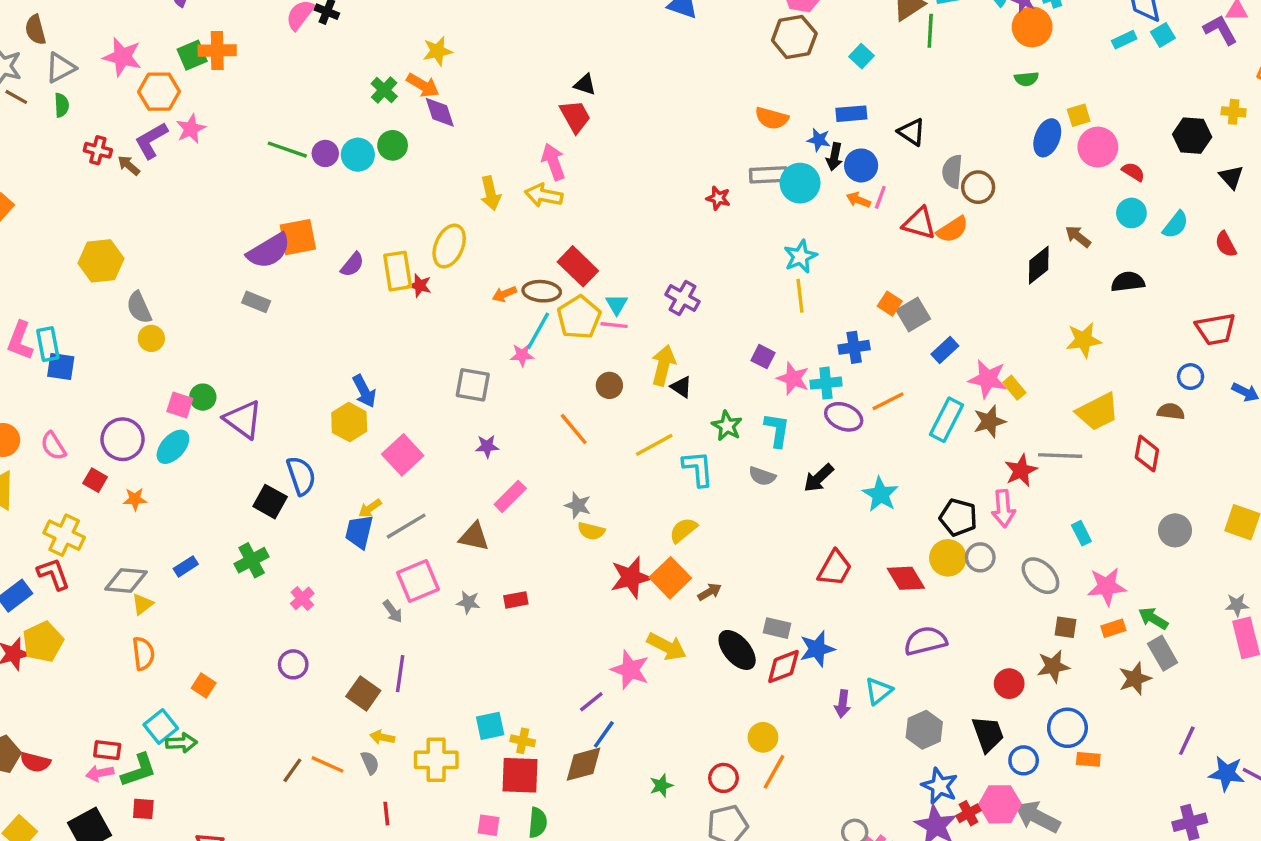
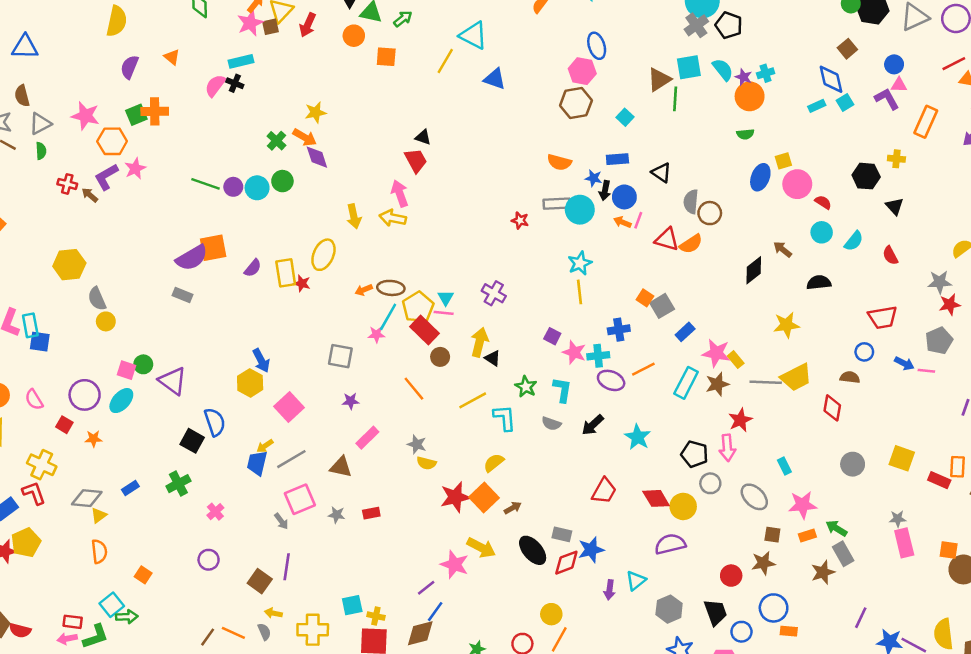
red rectangle: (578, 266) -> (425, 330), moved
gray line: (1060, 456) -> (766, 382), moved
yellow circle: (948, 558) -> (683, 506), moved

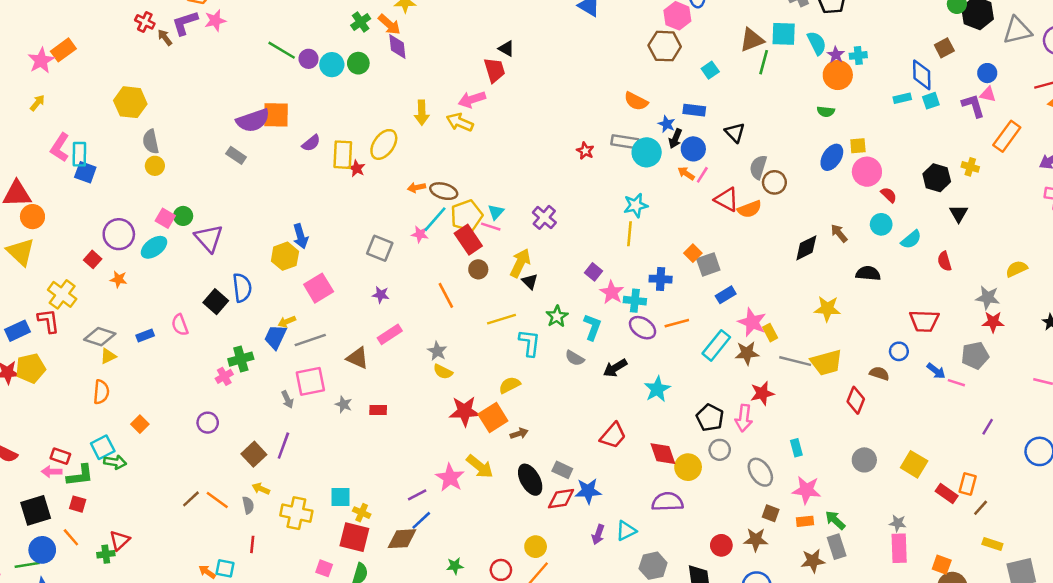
pink arrow: (400, 193) -> (472, 99), turned -100
pink semicircle: (34, 400) -> (180, 325), moved
green cross: (178, 484) -> (241, 359), moved

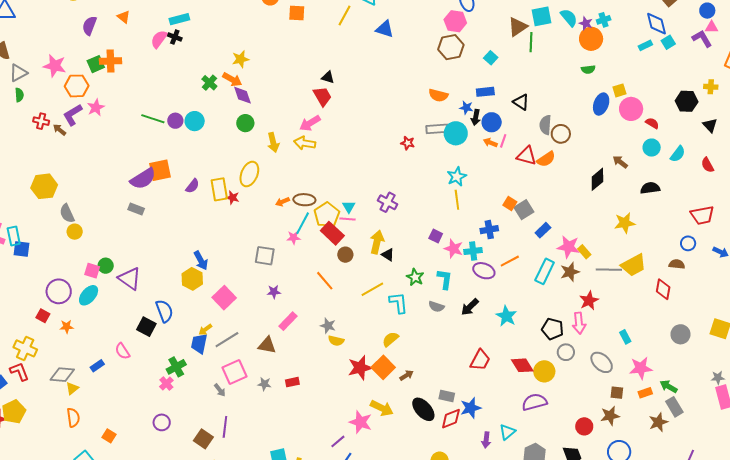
green circle: (358, 63) -> (245, 123), moved

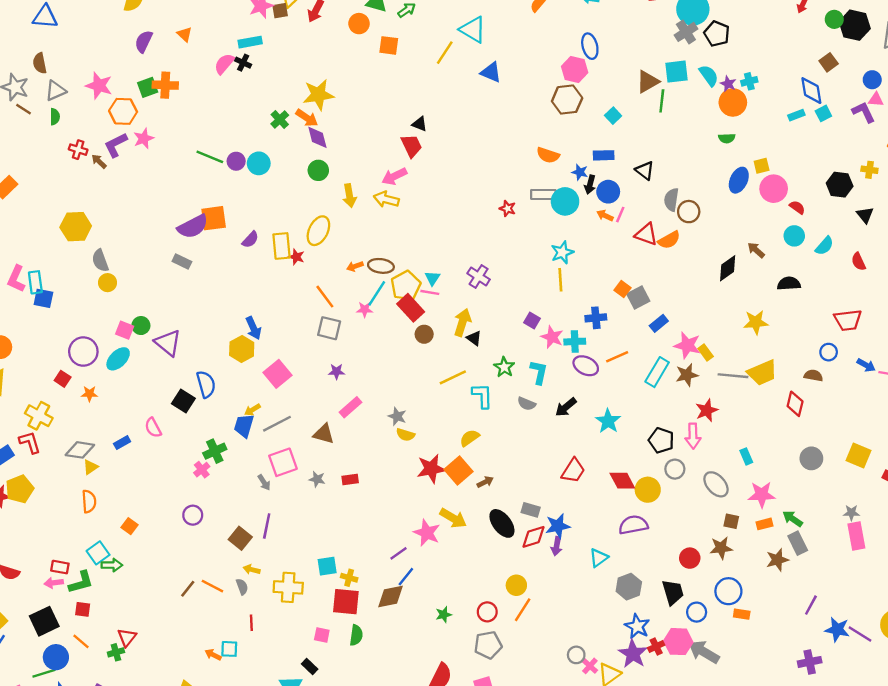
yellow star: (241, 59) -> (318, 95), size x1.5
orange line: (325, 281) -> (325, 297), moved
purple arrow: (486, 440) -> (557, 546), moved

